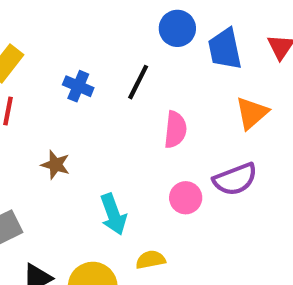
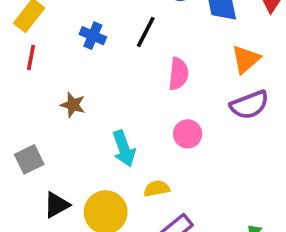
purple semicircle: (235, 179) -> (249, 105), moved

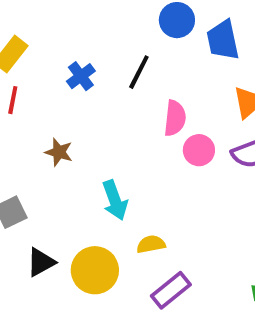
blue cross: (93, 36) -> (81, 76), turned 30
pink circle: (188, 134) -> (199, 150), moved

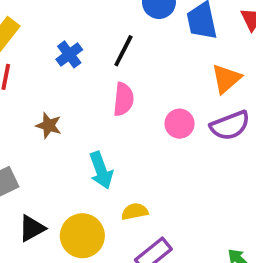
pink semicircle: (175, 118) -> (123, 99), moved

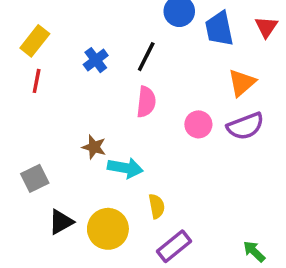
brown star: (49, 125) -> (94, 147), moved
cyan arrow: (101, 170) -> (125, 168), turned -60
yellow semicircle: (135, 211) -> (157, 206), turned 90

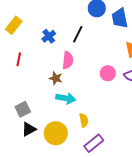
red line: (37, 81) -> (19, 59), moved
pink semicircle: (146, 102) -> (68, 60), moved
brown star: (94, 147) -> (56, 78), moved
gray square: (35, 178) -> (23, 109), moved

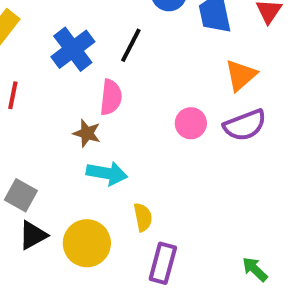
blue cross: (49, 36) -> (73, 49), size x1.5
gray square: (23, 109) -> (21, 195), turned -35
purple rectangle: (94, 143) -> (163, 263), turned -36

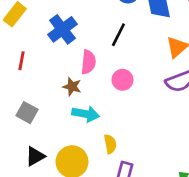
black line: (131, 45) -> (118, 35), moved
pink circle: (191, 123) -> (122, 80), moved
gray square: (21, 195) -> (27, 113), moved

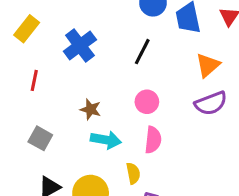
pink semicircle: (88, 62) -> (153, 140), moved

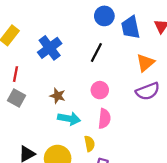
gray square: (40, 138) -> (17, 98), moved

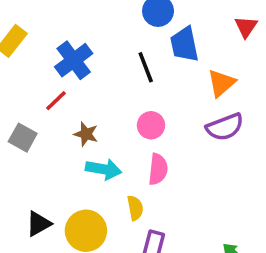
blue trapezoid: (131, 27) -> (184, 44), moved
black line: (96, 52) -> (146, 67), turned -48
red line: (15, 74) -> (56, 101), moved, turned 35

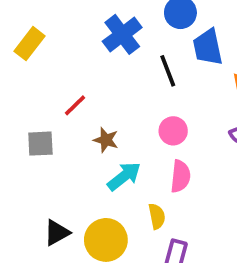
blue cross: (74, 60) -> (122, 34), moved
gray square: (23, 138) -> (40, 144), turned -32
cyan arrow: (104, 169) -> (124, 176), turned -48

